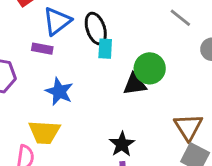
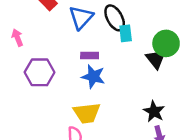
purple rectangle: (42, 49) -> (90, 56), moved
black triangle: (135, 84) -> (156, 59), turned -50

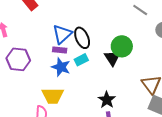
blue triangle: (81, 17) -> (62, 34), moved
black ellipse: (115, 18) -> (82, 38), moved
cyan rectangle: (126, 33) -> (81, 60), moved, turned 64

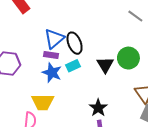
green circle: (122, 46) -> (128, 58), moved

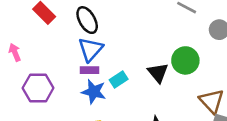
black ellipse: (75, 43) -> (87, 20), moved

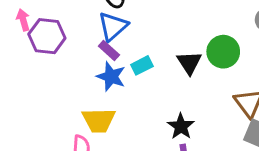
purple rectangle: (90, 70) -> (109, 51), turned 36
purple hexagon: (38, 88) -> (47, 36), moved

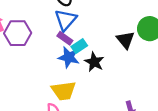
cyan rectangle: (142, 65) -> (79, 46), moved
black star: (181, 126) -> (94, 62), moved

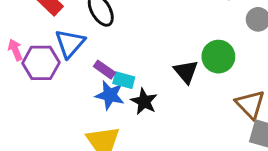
blue triangle: (66, 20) -> (70, 43), moved
cyan rectangle: (79, 46) -> (124, 80), turned 49

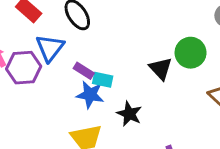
black star: (144, 101) -> (129, 114), moved

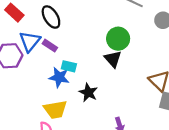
green circle: (191, 53) -> (118, 39), moved
purple rectangle: (84, 71) -> (50, 46), moved

